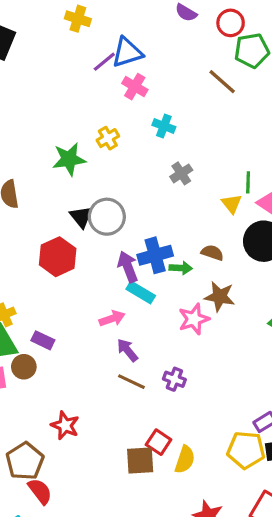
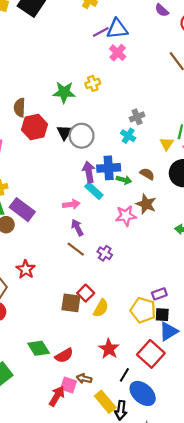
cyan cross: (164, 126) -> (128, 136), moved
red hexagon: (58, 257) -> (35, 127), moved
purple rectangle: (43, 340) -> (22, 210), size x1.6

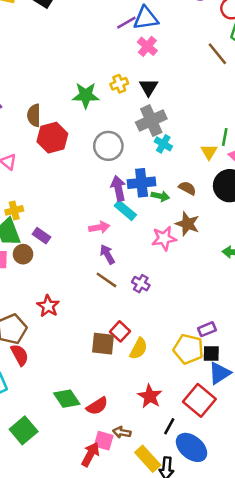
gray cross: (137, 117) -> (151, 121), moved, size x1.6
black triangle: (64, 132) -> (149, 87), moved
purple rectangle: (22, 210) -> (41, 236), size x0.6

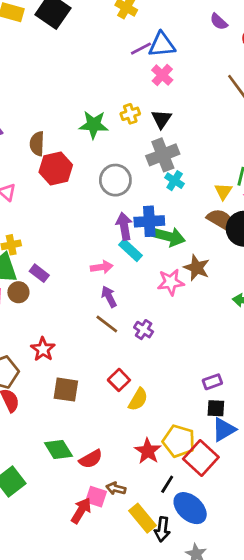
brown semicircle: (187, 188) -> (221, 220), moved, size x1.5
green arrow: (160, 196) -> (169, 237), size x1.6
brown square: (103, 344) -> (66, 390), moved
yellow pentagon: (188, 349) -> (179, 441), moved

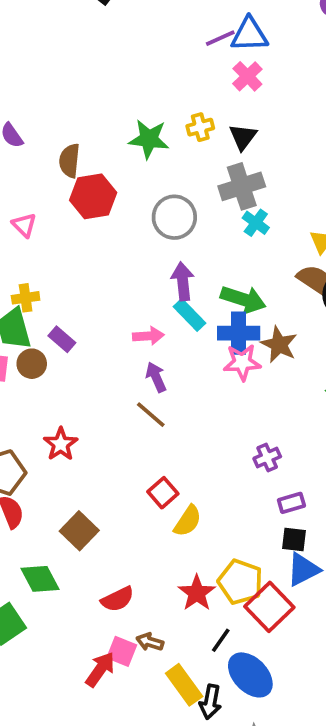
blue cross: (149, 221) -> (239, 333), moved
purple cross: (144, 330) -> (267, 457), moved, turned 30
brown square: (66, 390) -> (79, 531), moved, turned 32
green diamond: (58, 450) -> (40, 579), moved

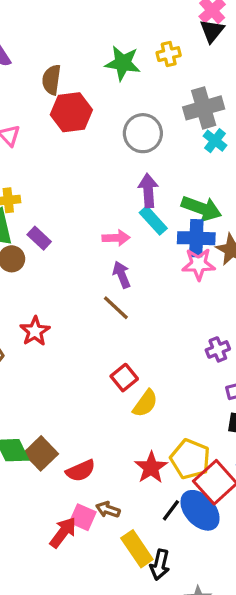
black triangle: (243, 137) -> (212, 31), moved
brown square: (79, 531) -> (41, 453), moved
blue ellipse: (250, 675) -> (200, 510), moved

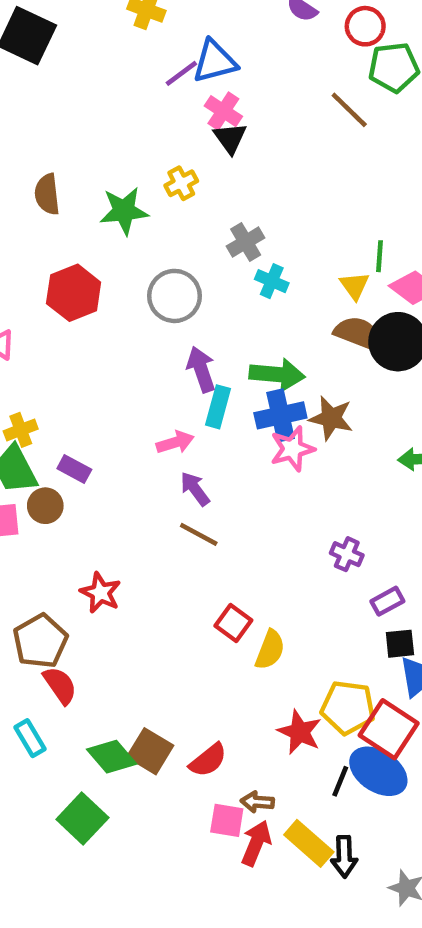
brown semicircle: (51, 80) -> (47, 194), moved
gray cross: (204, 108) -> (246, 242), size x0.7
cyan rectangle: (153, 220) -> (218, 407), turned 72
purple cross: (218, 349) -> (347, 554), turned -30
red arrow: (63, 532) -> (256, 843), moved

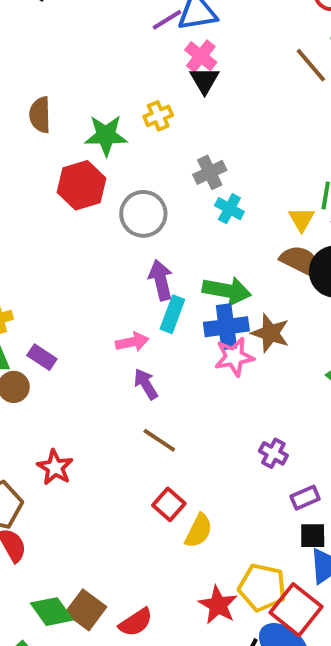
red hexagon: (74, 293) -> (81, 185), moved
brown line: (199, 534) -> (159, 440), moved

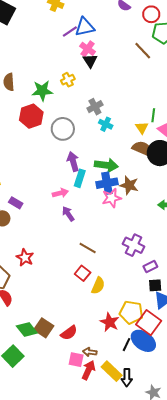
brown line: (159, 440) -> (88, 248), moved
purple cross: (273, 453) -> (134, 245), size x1.5

